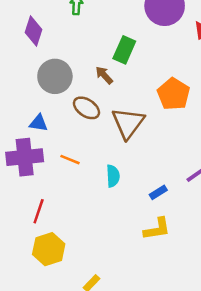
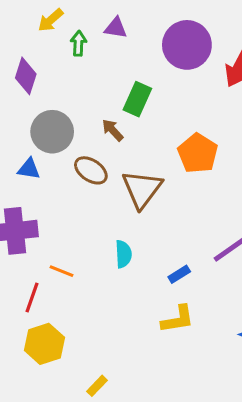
blue triangle: (39, 123) -> (29, 169), moved
orange line: (70, 160) -> (61, 271), moved

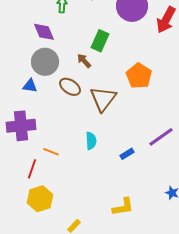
purple diamond: (26, 76) -> (44, 32), moved, turned -40
yellow L-shape: (178, 319) -> (123, 207), moved

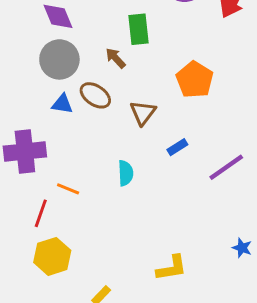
green rectangle: (100, 41) -> (139, 29), turned -30
blue triangle: (30, 86) -> (62, 104), moved
brown triangle: (103, 99) -> (143, 113), size x0.7
blue rectangle: (127, 154) -> (177, 147), moved

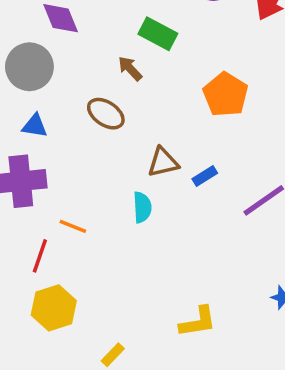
green rectangle: (139, 29) -> (158, 34), turned -56
gray circle: (59, 59) -> (29, 67), moved
blue triangle: (62, 104) -> (35, 126), moved
brown triangle: (143, 113) -> (163, 162), moved, turned 40

